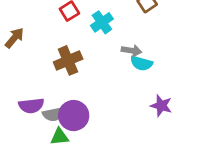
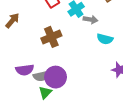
gray arrow: (132, 51) -> (90, 19), moved
green triangle: (60, 137) -> (45, 92), turned -40

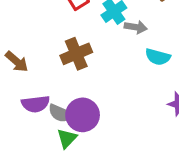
brown arrow: (12, 20) -> (17, 62), moved, turned 91
gray semicircle: (41, 76) -> (61, 113), turned 35

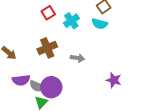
gray arrow: (136, 27) -> (77, 58), moved
cyan semicircle: (158, 57) -> (100, 24), moved

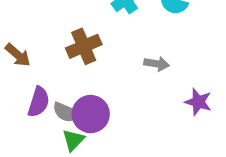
gray arrow: (77, 58) -> (157, 64), moved
purple semicircle: (21, 80) -> (39, 102), turned -66

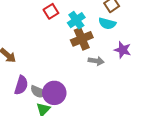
brown cross: (84, 46) -> (82, 39), moved
purple star: (198, 102) -> (123, 50), moved

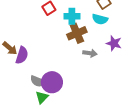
cyan cross: (76, 20) -> (72, 16), turned 35
purple semicircle: (21, 85) -> (22, 55), moved

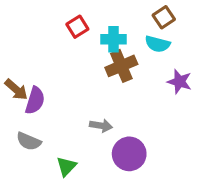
gray arrow: (90, 53) -> (101, 126), moved
gray semicircle: (38, 81) -> (29, 141), moved
purple circle: (52, 82) -> (129, 154), moved

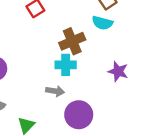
cyan cross: (113, 39) -> (66, 65), moved
purple star: (179, 82) -> (118, 71), moved

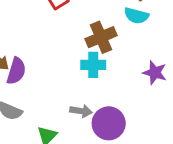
gray arrow: (55, 91) -> (81, 111), moved

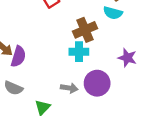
purple circle: (109, 123) -> (97, 83), moved

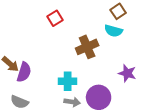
cyan cross: (79, 52) -> (68, 81), moved

